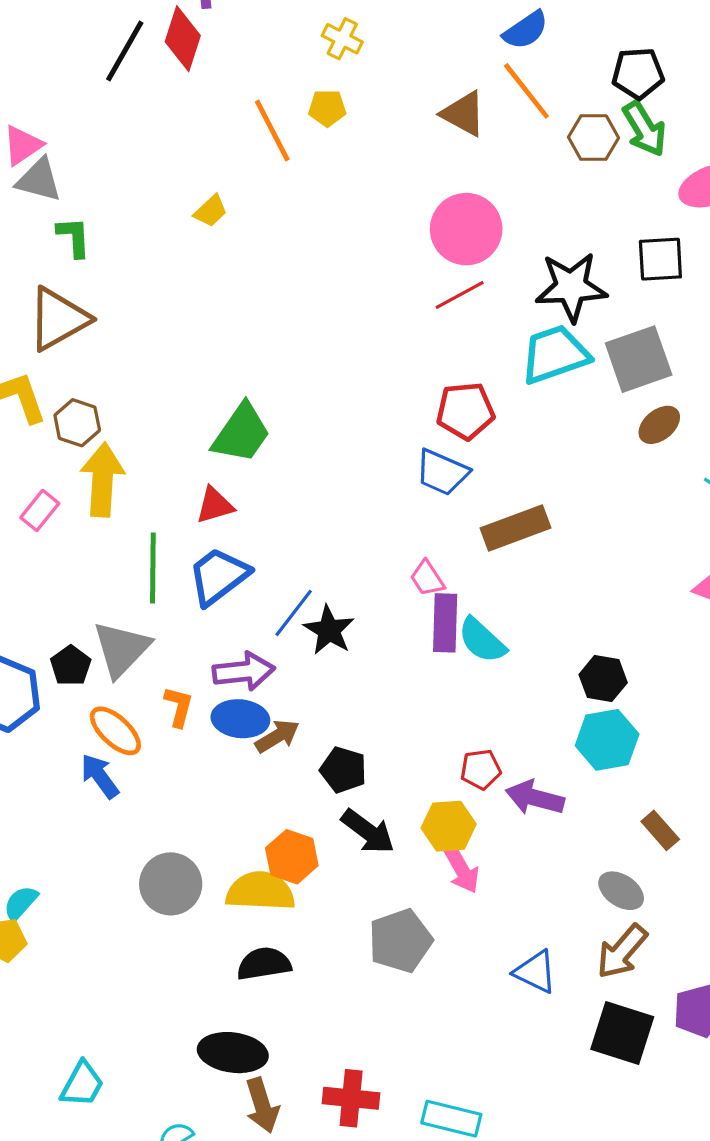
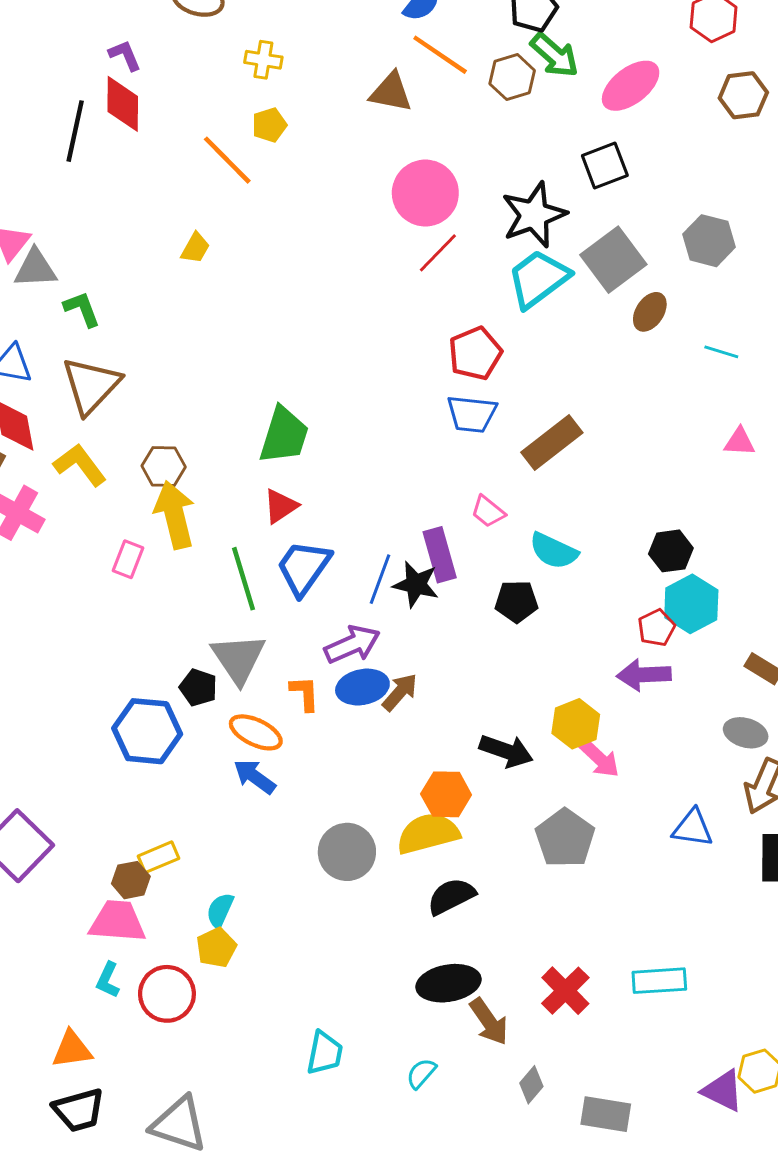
brown hexagon: (77, 423) -> (164, 466), moved
purple rectangle: (445, 623) -> (440, 555), moved
red pentagon: (481, 769) -> (656, 628), moved
black pentagon: (343, 770) -> (516, 601), moved
red cross: (351, 1098) -> (565, 991), turned -33

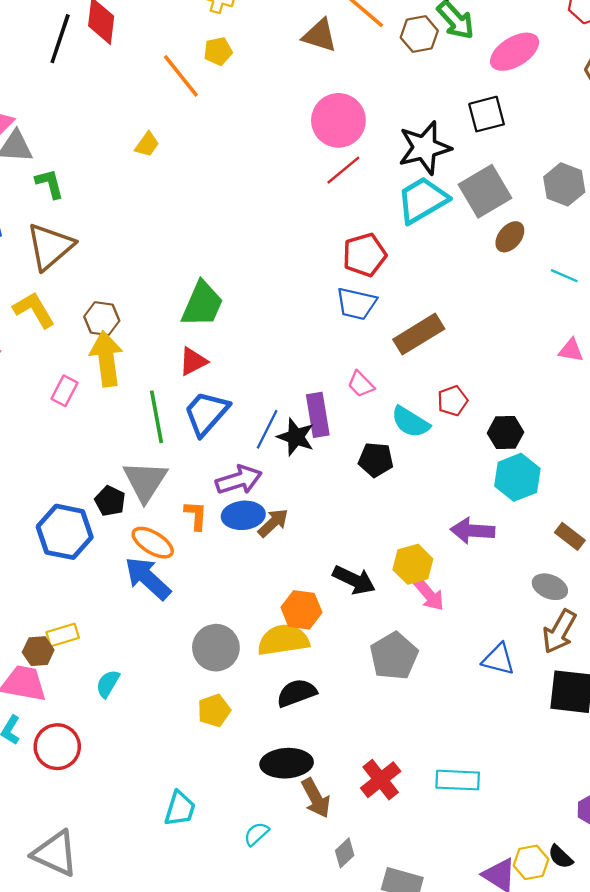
red pentagon: (656, 628) -> (453, 401), moved
blue arrow: (255, 777) -> (148, 578), size x1.4
yellow pentagon: (216, 948) -> (214, 711), moved

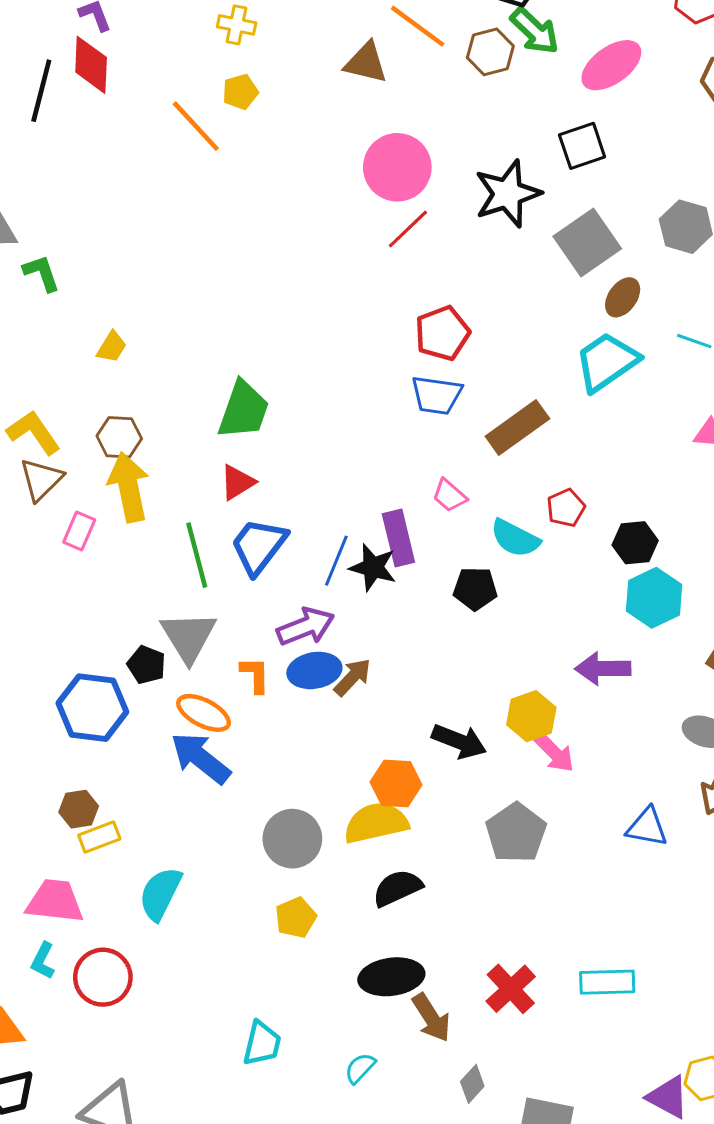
yellow trapezoid: (147, 144) -> (112, 347), moved
cyan trapezoid: (422, 200) -> (607, 362), moved
brown triangle: (50, 246) -> (41, 479), moved, size x0.7
brown hexagon: (38, 651) -> (79, 809), moved
cyan semicircle: (108, 684) -> (160, 894), size x1.5

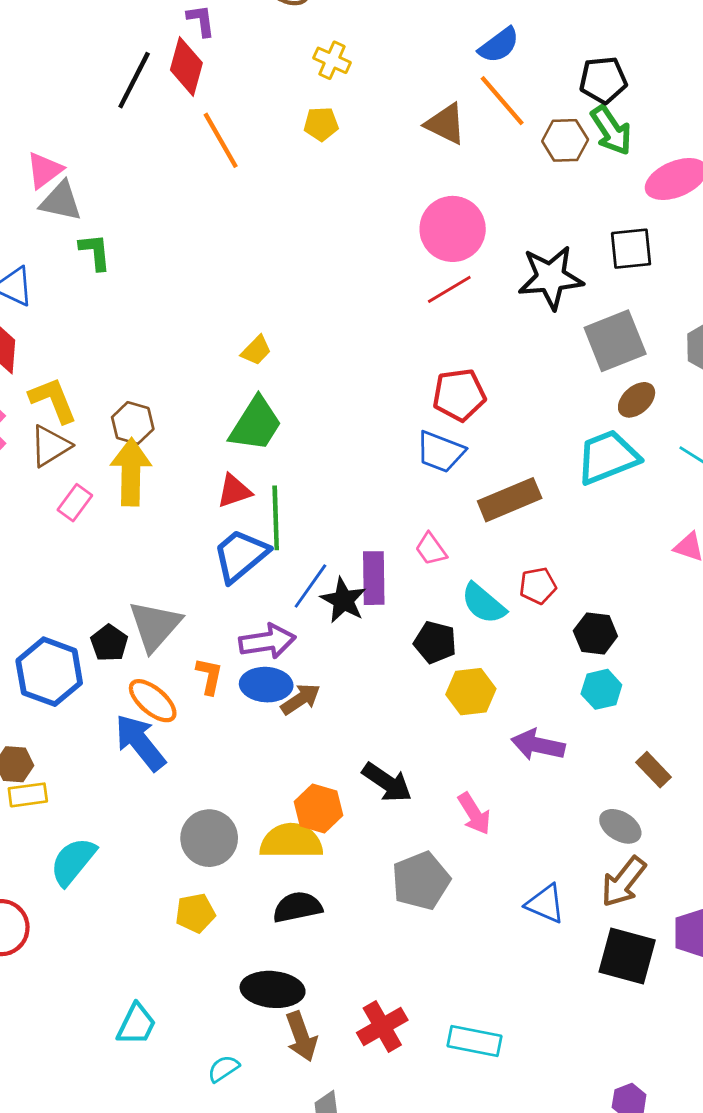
orange line: (196, 126) -> (221, 140), moved
yellow trapezoid: (112, 347) -> (256, 350), moved
green line: (197, 555) -> (276, 518), moved
cyan hexagon: (654, 598) -> (601, 689), size x0.7
yellow hexagon: (531, 716) -> (471, 692), moved

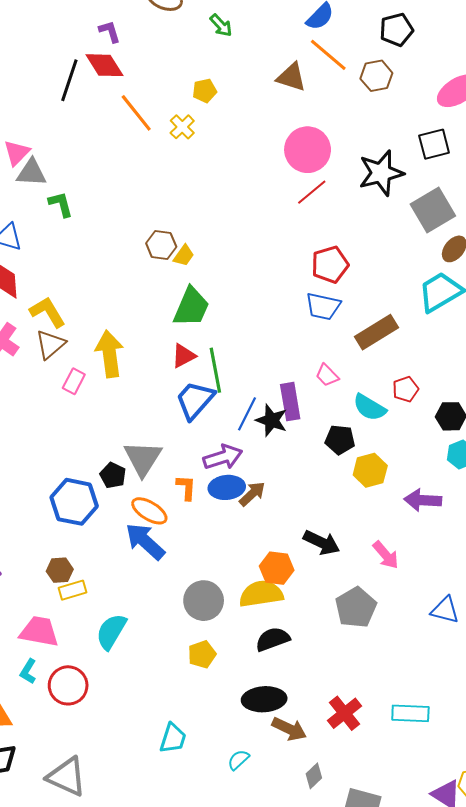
yellow cross: (332, 60) -> (182, 127), moved, turned 30
red diamond: (186, 66) -> (104, 65), turned -39
green arrow: (611, 130) -> (221, 25), moved, size x0.7
brown hexagon: (133, 423) -> (161, 245), moved
brown arrow: (301, 1036) -> (289, 729), turned -36

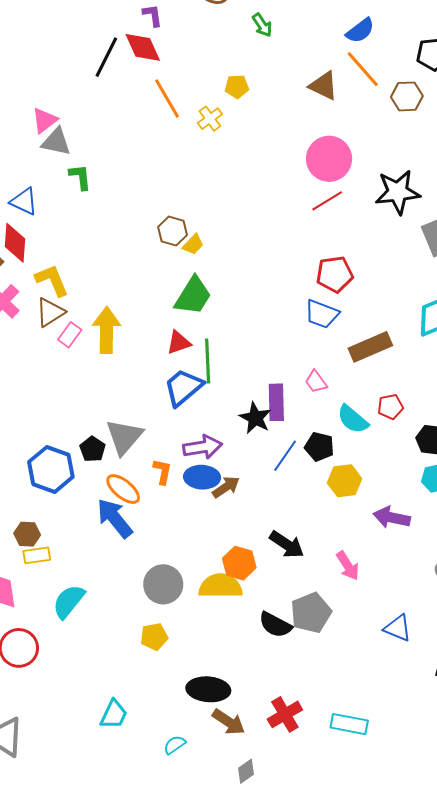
pink rectangle: (74, 381) -> (70, 335), moved
blue line: (247, 414) -> (285, 456), moved
black semicircle: (273, 639) -> (275, 625), moved, turned -140

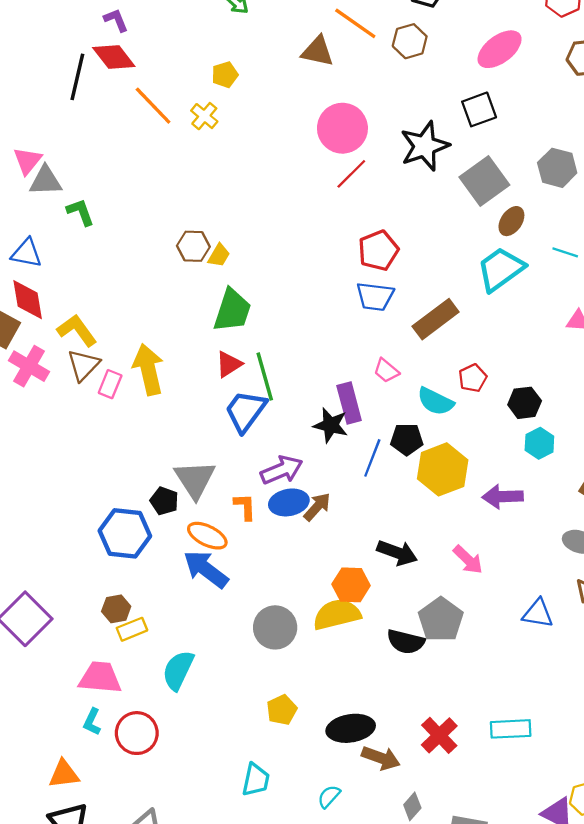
yellow hexagon: (345, 481) -> (443, 469), size x1.4
yellow pentagon: (154, 637) -> (282, 710), moved

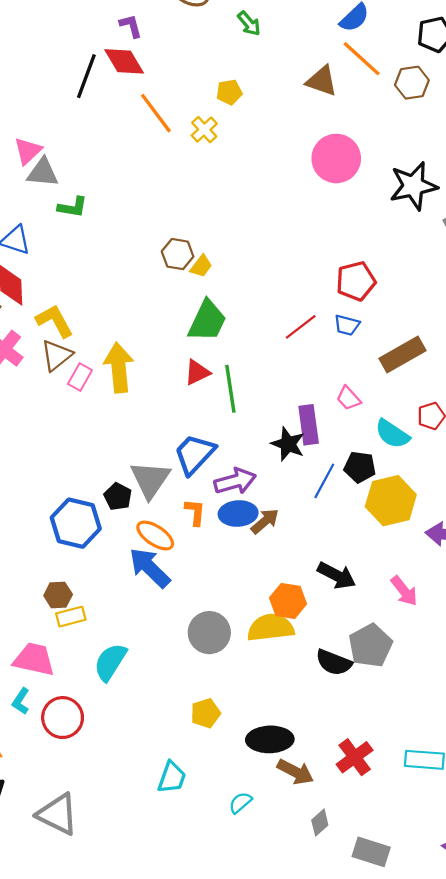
red line: (351, 174) -> (301, 327), moved
green L-shape: (80, 212) -> (73, 207), turned 112
blue trapezoid: (375, 296) -> (347, 325), size x0.7
blue trapezoid: (246, 411) -> (194, 454), moved

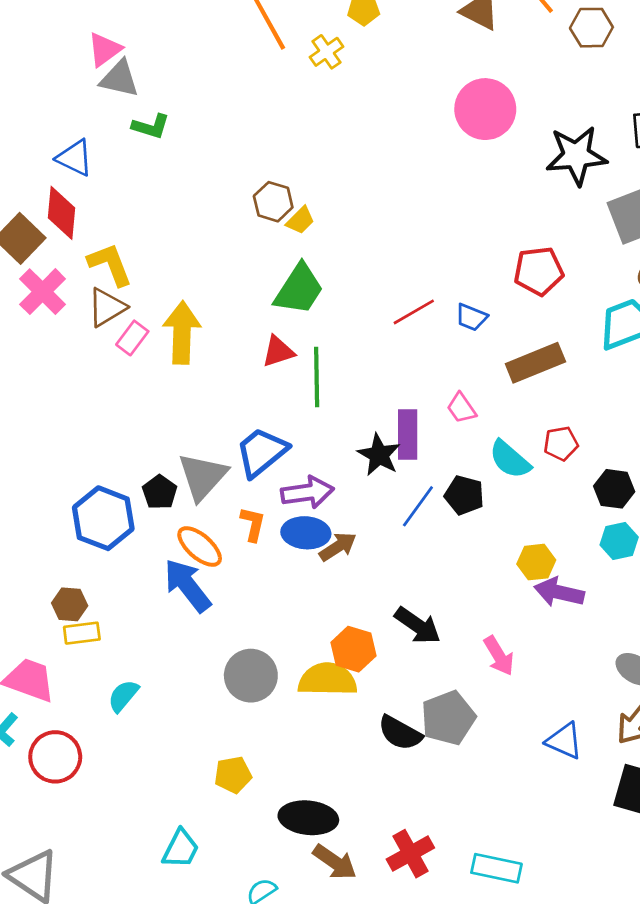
red pentagon: (356, 281) -> (539, 271), moved
yellow hexagon: (391, 501) -> (536, 562), moved, size x0.6
cyan semicircle: (110, 662) -> (123, 696), size x0.7

